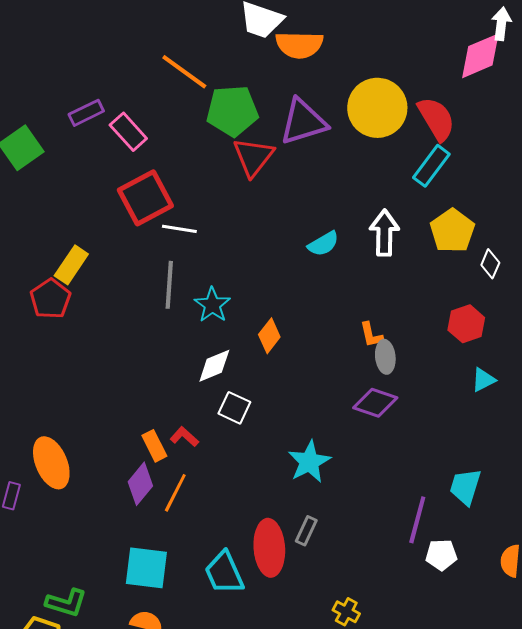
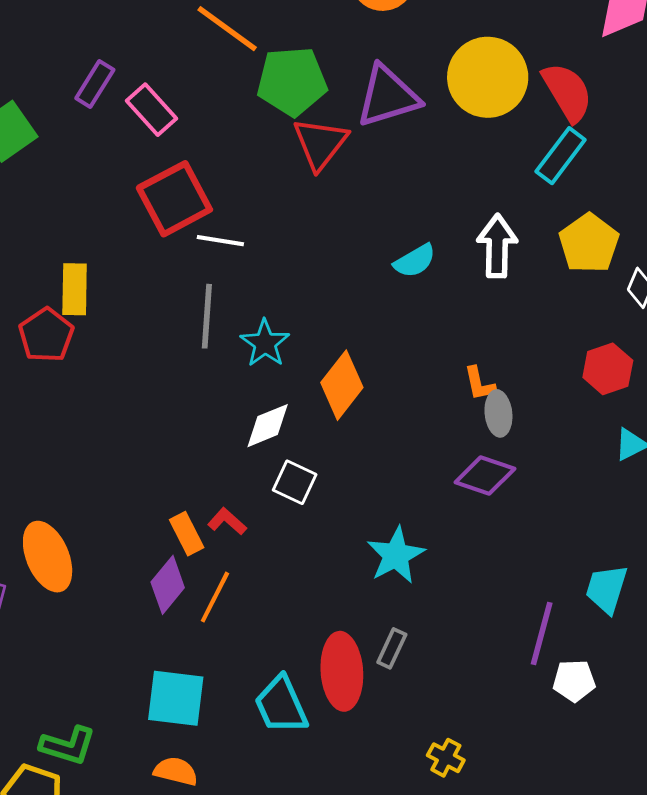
purple rectangle: (86, 113) -> (95, 84), turned -32
yellow rectangle: (71, 265) -> (75, 289), turned -33
orange diamond: (269, 336) -> (342, 385), size x1.4

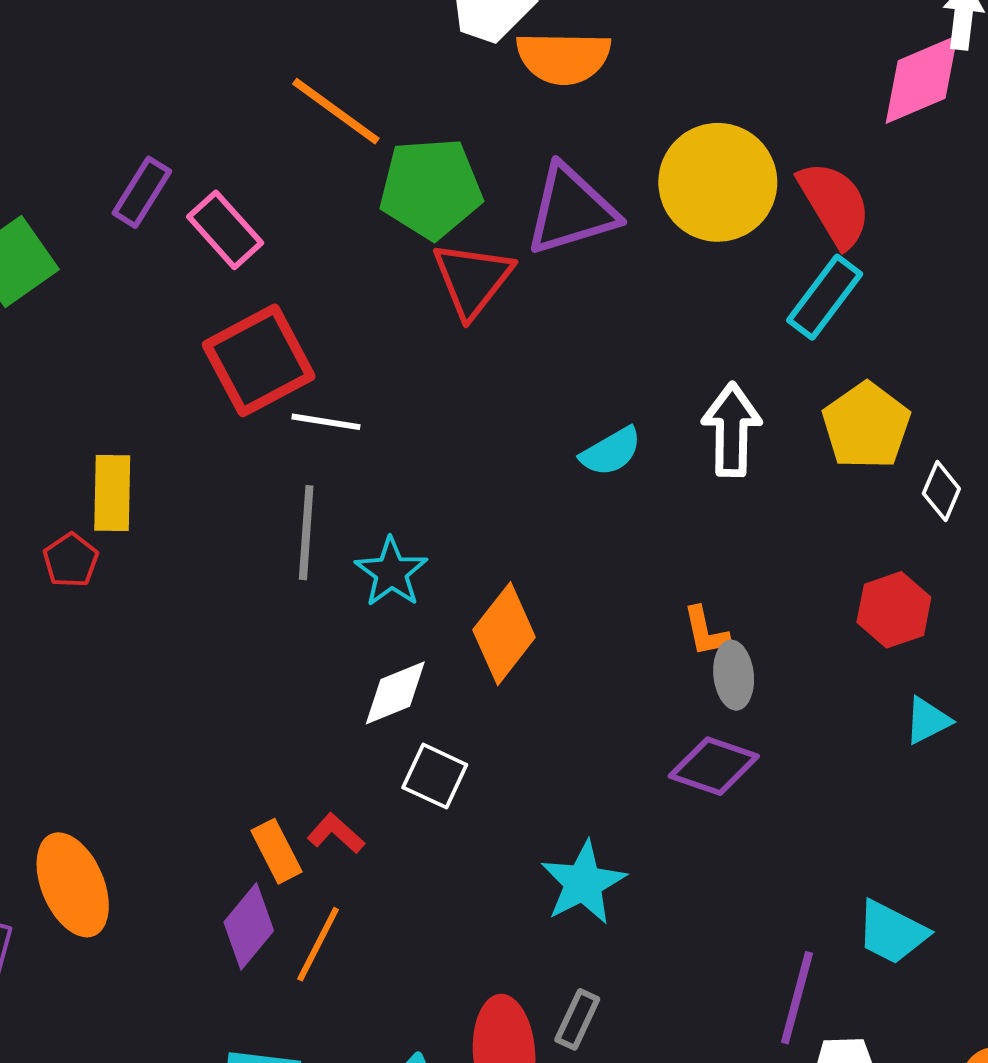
red pentagon: (46, 335) -> (71, 560), size x0.7
cyan trapezoid: (606, 589) -> (892, 932), turned -80

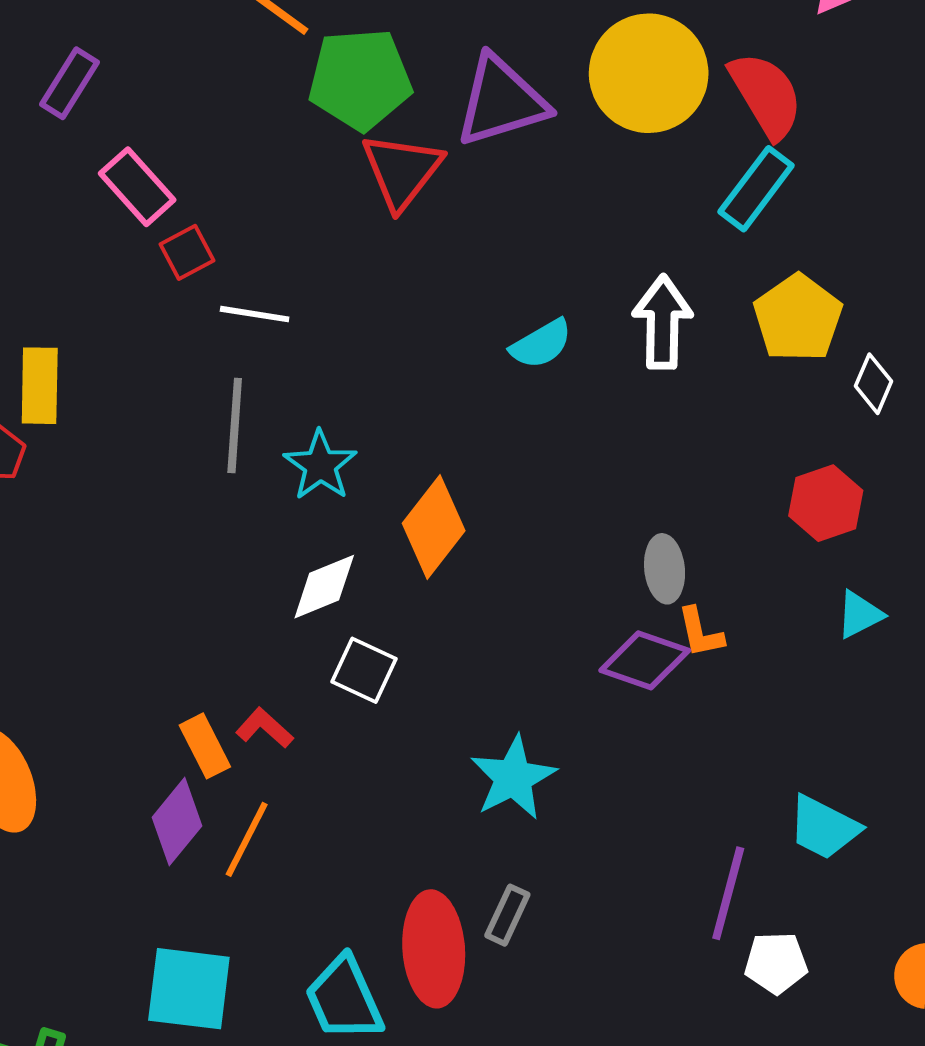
pink rectangle: (225, 230) -> (137, 187), moved
red square: (259, 360) -> (187, 252), size x0.5
orange L-shape: (706, 632) -> (700, 632), moved

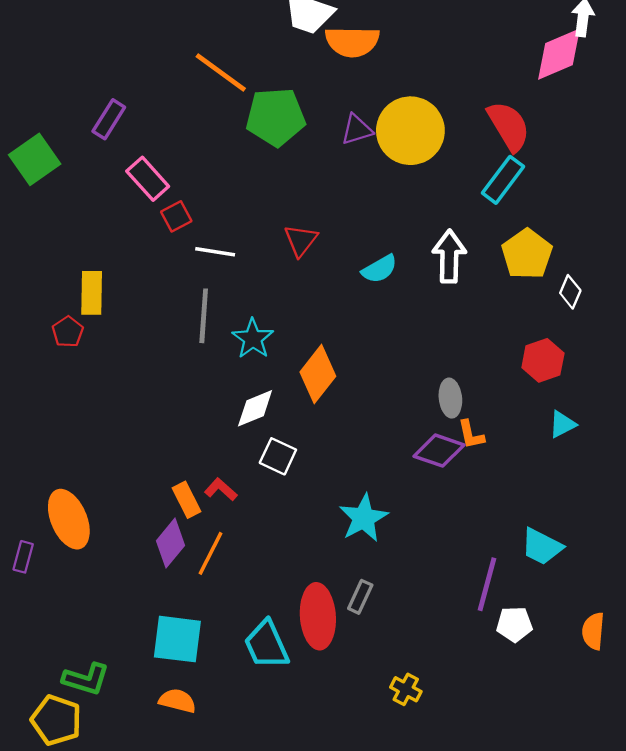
yellow circle: (649, 73) -> (410, 131), moved
purple triangle: (501, 101) -> (357, 130), size x0.6
red triangle: (402, 171) -> (301, 240), moved, size x0.7

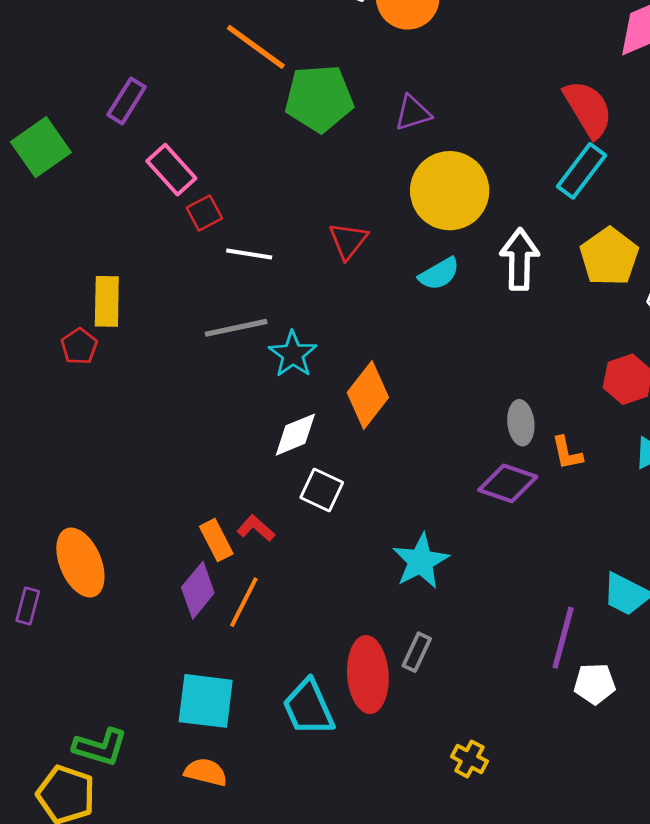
yellow circle: (410, 131) -> (450, 191), moved
gray line: (204, 316) -> (236, 328), turned 74
orange L-shape: (471, 435) -> (567, 453), moved

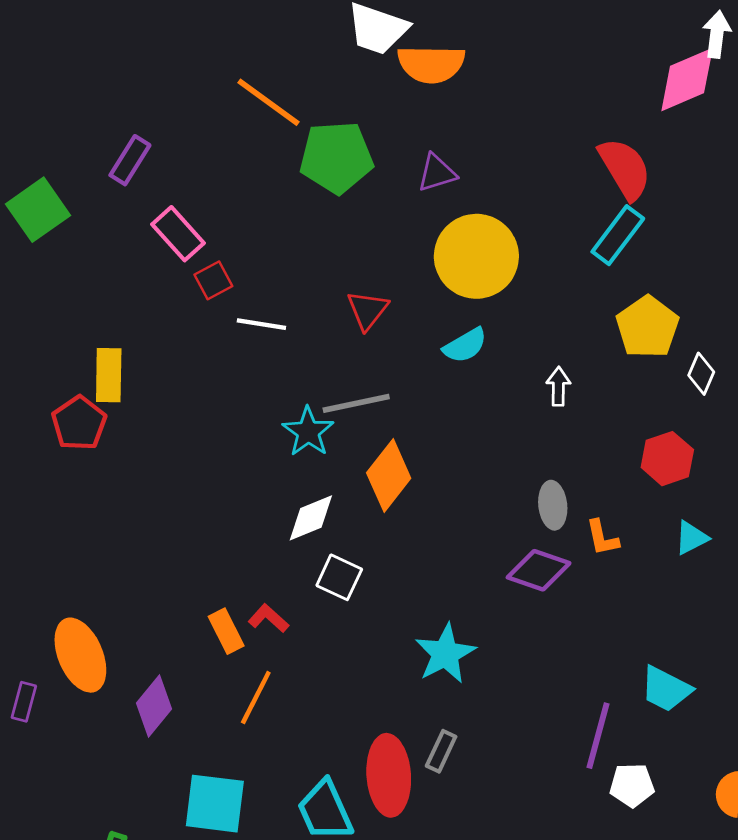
white arrow: (520, 259) -> (558, 386), moved, size x0.6
gray line: (236, 328) -> (356, 403), moved
red pentagon: (79, 346) -> (79, 423), size x1.4
purple diamond: (198, 590) -> (154, 706), moved

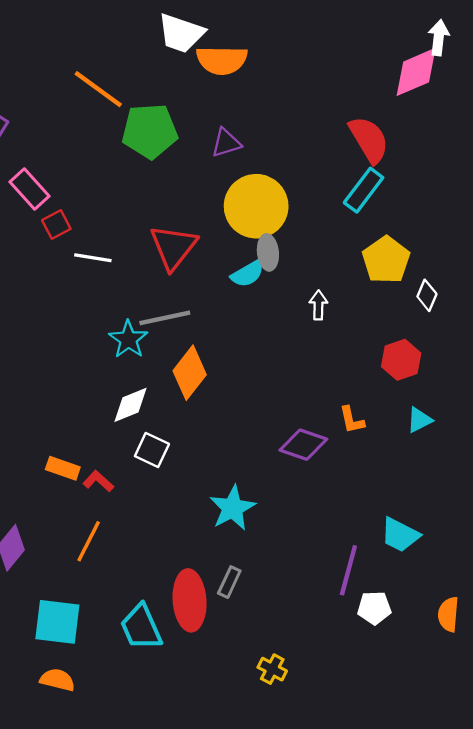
red triangle: (368, 310) -> (173, 247), size x1.5
gray ellipse: (553, 505) -> (268, 252), moved
orange rectangle: (226, 631) -> (63, 468), moved, turned -44

